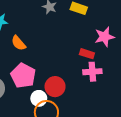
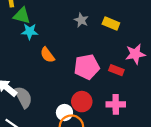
pink cross: (92, 72) -> (116, 104), moved
pink pentagon: (23, 76) -> (87, 67), moved, turned 30

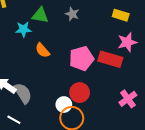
green triangle: (22, 16) -> (40, 15), moved
yellow rectangle: (111, 23) -> (121, 15), moved
red rectangle: (116, 70) -> (110, 59), size x1.6
pink cross: (116, 104) -> (128, 99), moved, turned -30

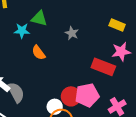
gray star: (72, 14) -> (72, 33), moved
pink pentagon: (81, 59) -> (87, 95), moved

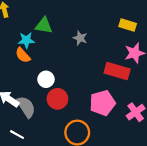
orange semicircle: (39, 53) -> (23, 55), moved
red circle: (71, 96) -> (57, 99), moved
white circle: (55, 107) -> (46, 79), moved

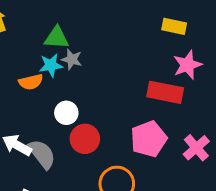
gray star: (80, 38) -> (72, 59), moved
cyan star: (26, 40) -> (51, 65), moved
orange semicircle: (23, 55) -> (31, 82), turned -56

